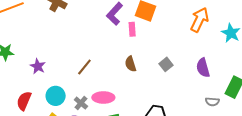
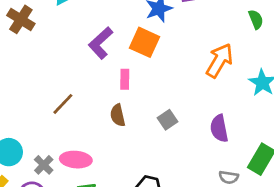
pink rectangle: (132, 29) -> (125, 79), moved
brown line: (84, 67) -> (63, 104), moved

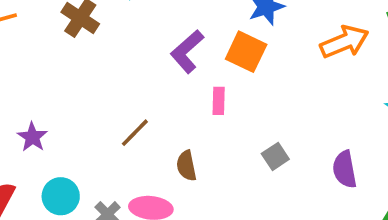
orange arrow: (219, 60) -> (344, 42), moved, turned 36
brown semicircle: (118, 115) -> (186, 166), moved

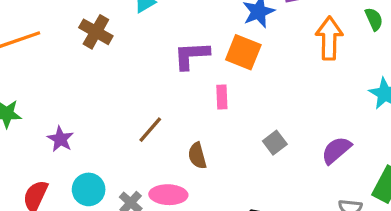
orange arrow: (344, 42) -> (329, 38), turned -63
purple L-shape: (187, 51) -> (191, 55), turned 42
purple semicircle: (345, 169) -> (336, 150), turned 64

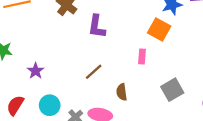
purple L-shape: (191, 55) -> (97, 27), moved, turned -85
gray square: (275, 143) -> (172, 90), size x1.5

